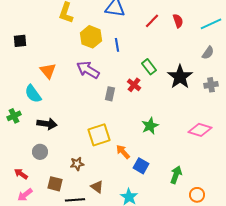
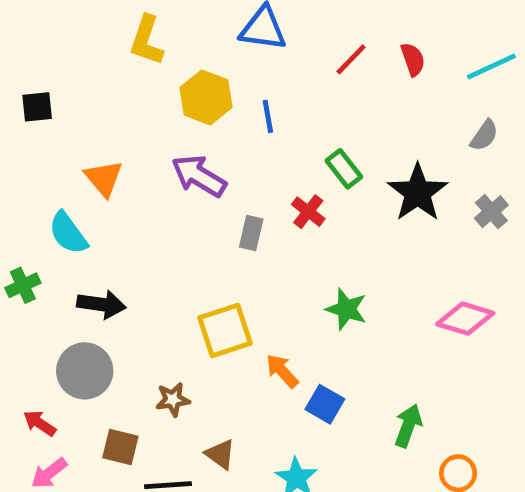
gray cross: (211, 85) -> (491, 212), turned -32
green star: (150, 126) -> (346, 309), turned -30
gray circle: (40, 152) -> (85, 371), size x1.5

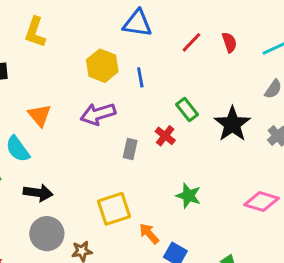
yellow L-shape: (147, 40) -> (35, 32), moved
purple arrow: (199, 176) -> (98, 114), turned -48
gray circle: (85, 371) -> (47, 234), moved

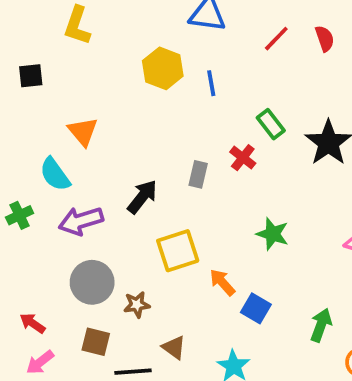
purple arrow: (98, 114) -> (81, 221), moved
black arrow: (38, 193) -> (142, 197), moved, turned -60

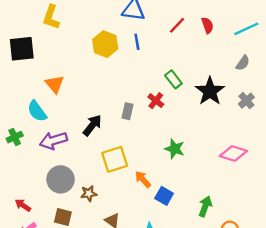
black square: (31, 76) -> (22, 49), size x1.6
blue line: (211, 83) -> (137, 42), moved

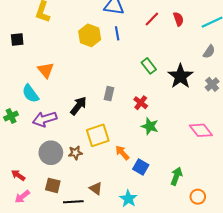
black square: (22, 49) -> (17, 39), size x0.6
red cross: (156, 101) -> (141, 103), moved
pink diamond: (233, 153) -> (201, 130), turned 35
brown star: (89, 193) -> (75, 153), moved

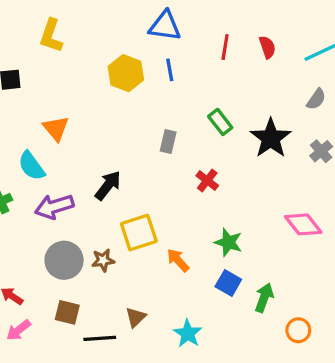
red line: (152, 19) -> (225, 47), turned -35
gray rectangle: (109, 94) -> (168, 141), moved
green star: (150, 126) -> (228, 242), moved
blue square: (141, 167) -> (228, 283), moved
brown triangle: (96, 188) -> (136, 317), turned 40

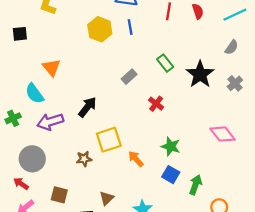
gray rectangle: (168, 141) -> (129, 77), turned 35
gray circle: (64, 260) -> (32, 159), moved

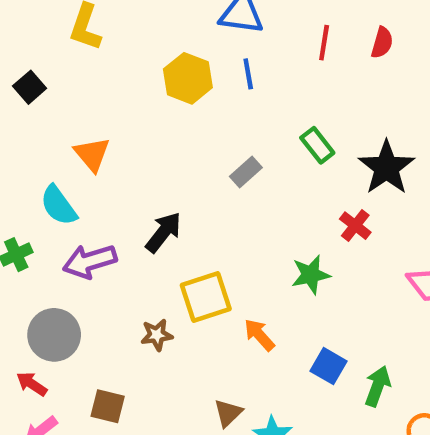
red semicircle: (198, 11) -> (382, 43), turned 35
black square: (20, 34) -> (30, 87), turned -35
red cross: (156, 104) -> (355, 226), moved
green star: (171, 146) -> (311, 275), moved, turned -30
brown triangle: (107, 198) -> (228, 413), moved

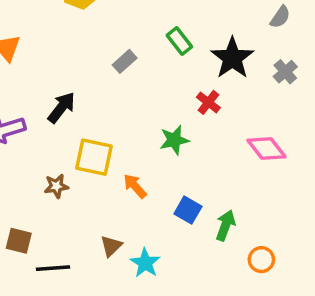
yellow square: (206, 297) -> (94, 157), turned 30

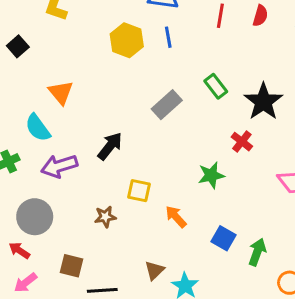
gray rectangle: (125, 61) -> (167, 105), size x1.4
yellow square: (94, 157) -> (139, 191), size x0.7

